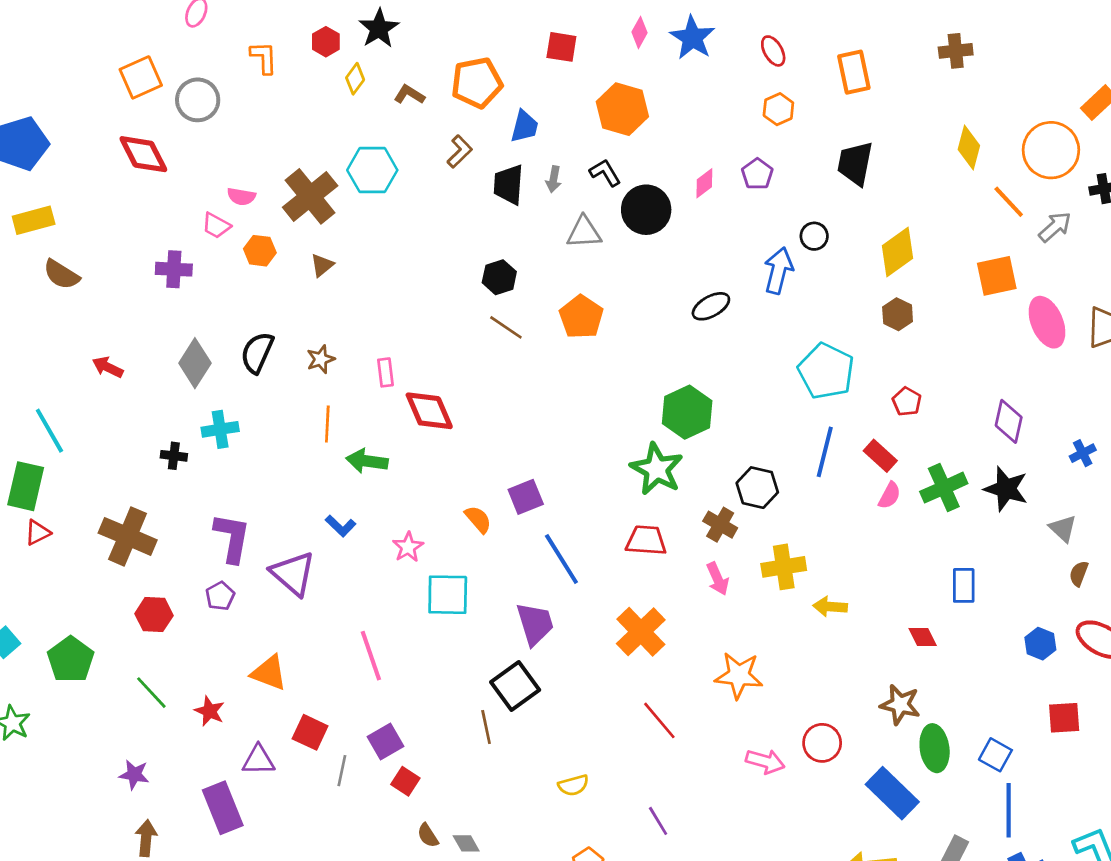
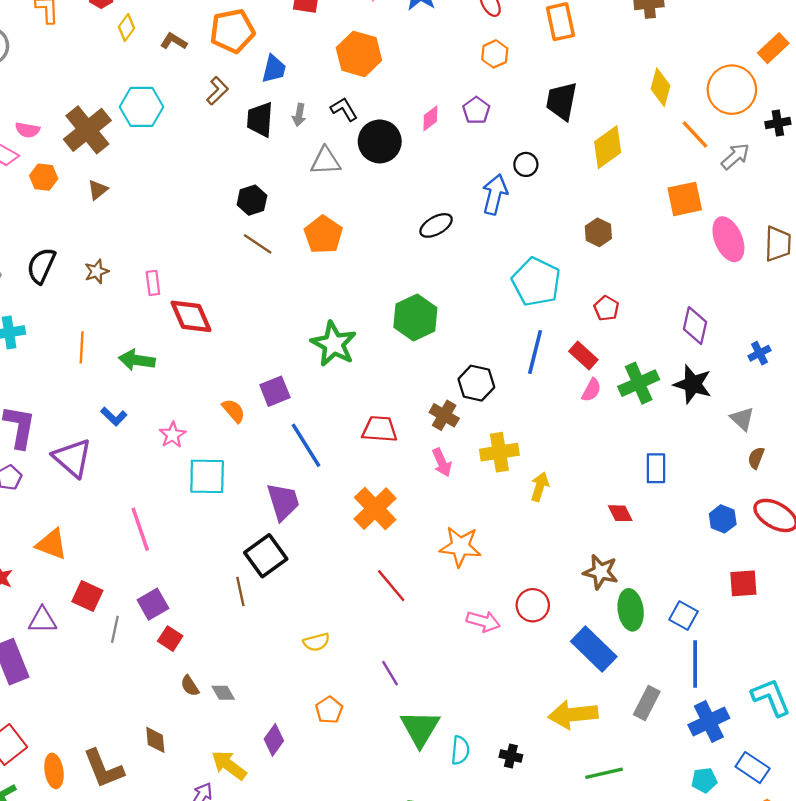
yellow diamond: (898, 252) -> (608, 147), moved
orange line: (327, 424) -> (82, 347), moved
green star: (657, 469) -> (334, 344), moved
yellow arrow: (830, 607) -> (540, 487), turned 104

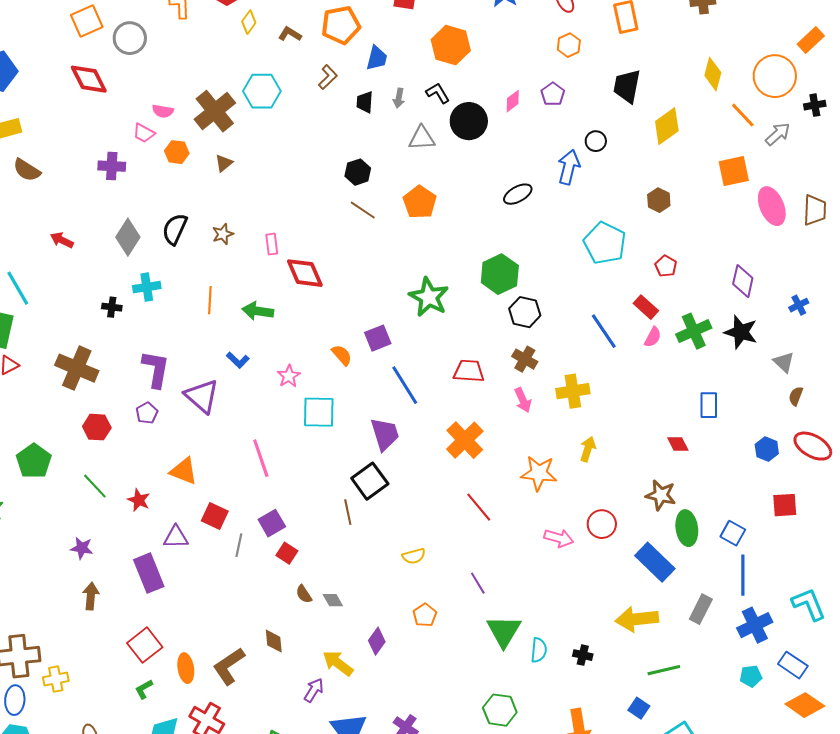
black trapezoid: (260, 120) -> (365, 102), size x0.7
blue line: (535, 352) -> (604, 331), moved, turned -48
black hexagon: (476, 383) -> (525, 312), moved
yellow arrow: (540, 487) -> (588, 449), moved
brown L-shape: (103, 769) -> (229, 666), turned 78

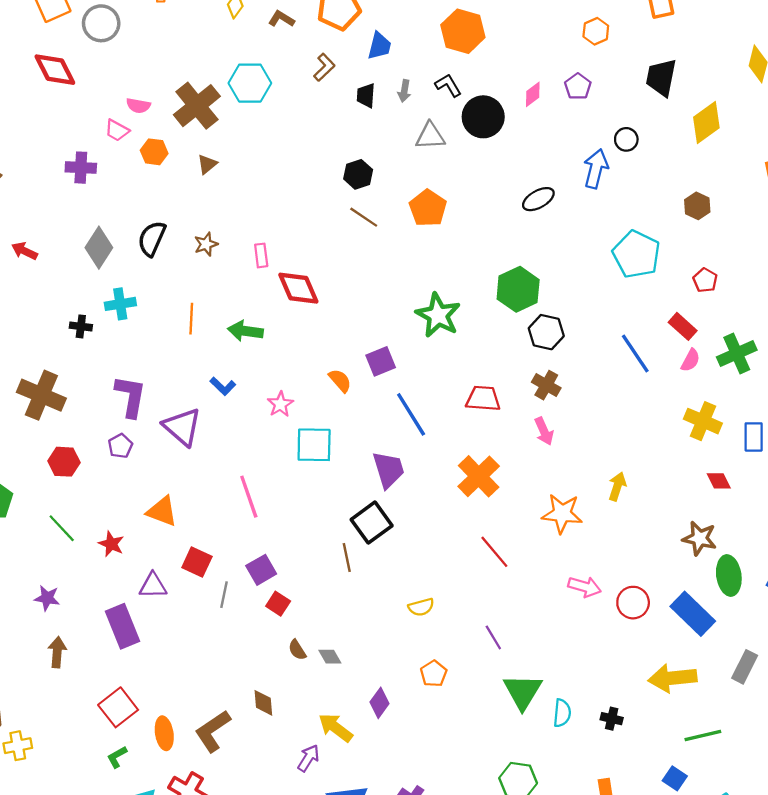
yellow cross: (573, 391) -> (703, 421), moved, turned 32
red circle: (602, 524) -> (633, 603), moved

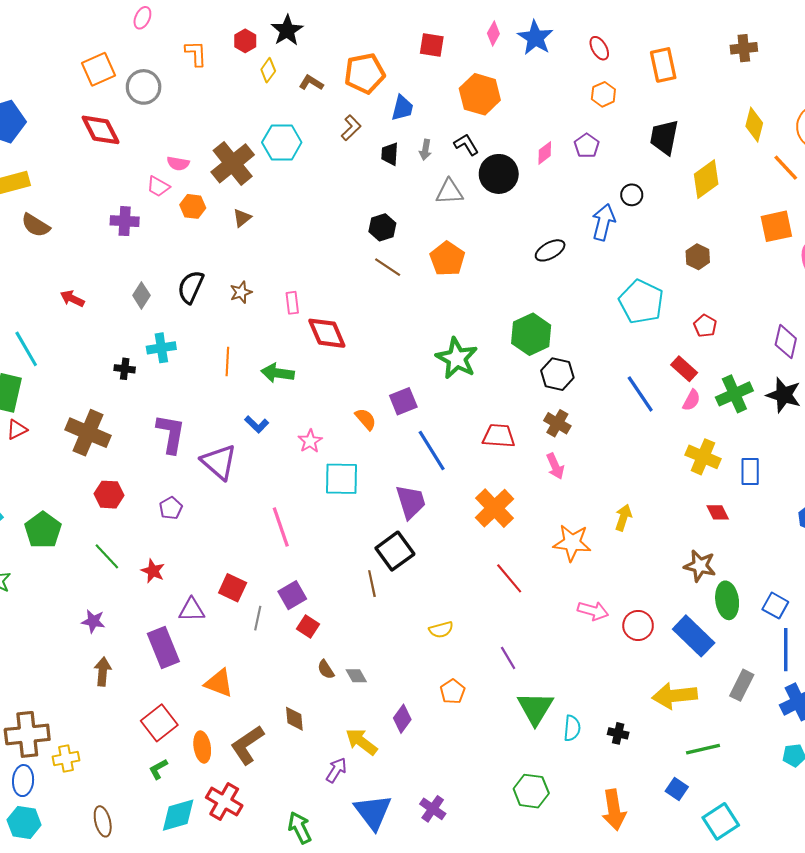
gray diamond: (99, 248) -> (141, 295), size x0.7
purple pentagon: (120, 446) -> (171, 508), moved
orange triangle: (162, 511) -> (219, 683), moved

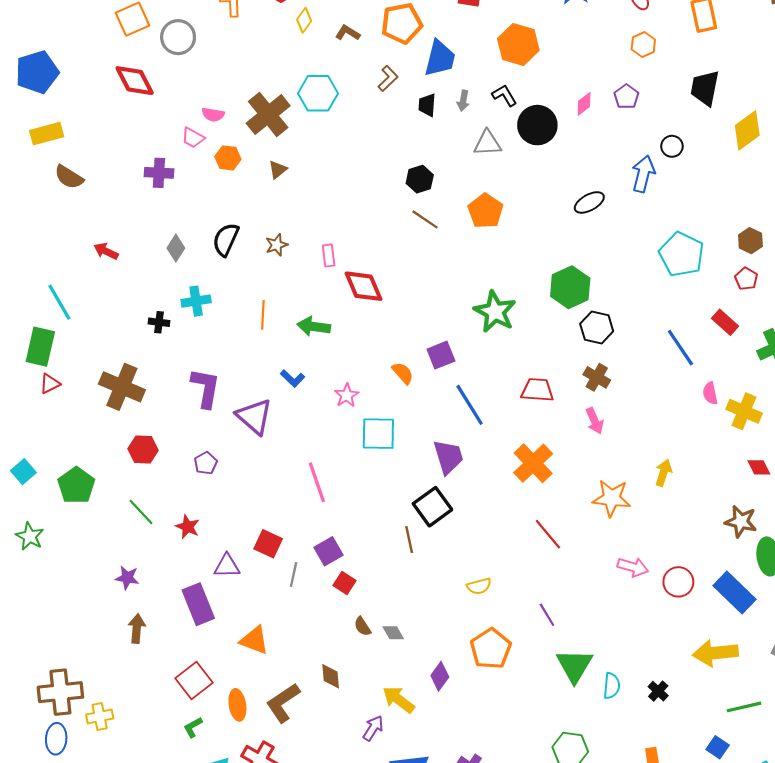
blue trapezoid: (402, 108) -> (440, 58), size x1.4
brown hexagon: (698, 257) -> (750, 241), moved
pink semicircle: (691, 400) -> (710, 393), moved, turned 140
orange pentagon: (453, 691) -> (491, 649), size x1.6
black cross: (618, 733) -> (658, 691), turned 30

